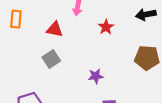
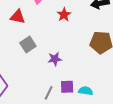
gray square: (51, 59) -> (28, 45), moved

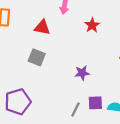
gray square: (28, 45) -> (37, 57), moved, turned -35

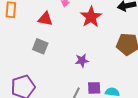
red star: (92, 25) -> (91, 17), size x1.5

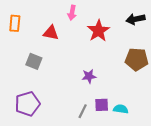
gray square: (40, 46) -> (34, 61), moved

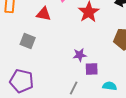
purple pentagon: (28, 104) -> (22, 81), turned 30
purple square: (102, 105) -> (92, 69), moved

